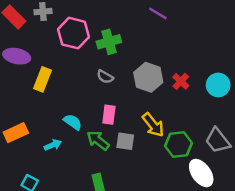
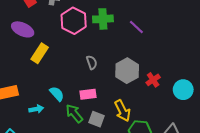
purple line: (158, 13) -> (136, 27), moved
green cross: (109, 42) -> (103, 19), moved
gray semicircle: (105, 77) -> (92, 62), turned -152
pink rectangle: (109, 115) -> (88, 94), turned 63

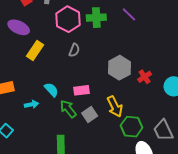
purple line: (136, 27) -> (129, 14), moved
gray semicircle: (92, 62) -> (74, 50), moved, turned 40
gray square: (97, 119) -> (90, 114), turned 35

